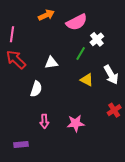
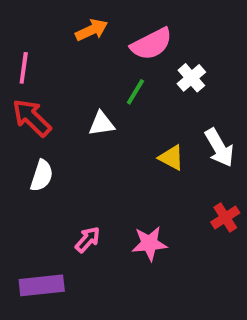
green line: (81, 54) -> (135, 92), moved
white semicircle: (36, 89) -> (42, 176), moved
pink arrow: (44, 121) -> (88, 239), turned -136
purple rectangle: (21, 145) -> (42, 285), size x1.5

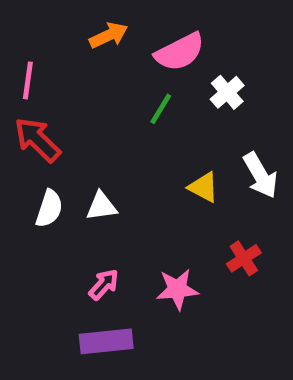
white triangle: (102, 124) -> (101, 206), moved
red cross: (225, 218) -> (244, 258), moved
purple rectangle: (42, 285) -> (106, 341), moved

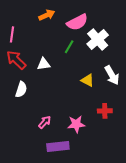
white cross: (227, 92) -> (98, 40), size x1.5
white triangle: (101, 206) -> (44, 64), moved
red cross: (244, 258) -> (105, 111), turned 32
purple rectangle: (106, 341) -> (58, 147), moved

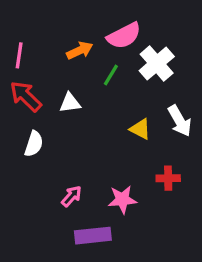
orange arrow: (47, 15) -> (80, 50), moved

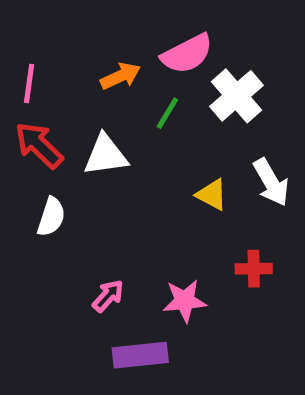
white triangle: (70, 103) -> (106, 155), size x1.4

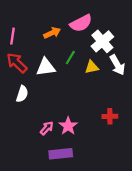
green line: (167, 113) -> (70, 57), moved
white arrow: (271, 182) -> (117, 65), moved
yellow triangle: (212, 195) -> (92, 67), moved, turned -40
pink star: (185, 301) -> (68, 126), moved, turned -30

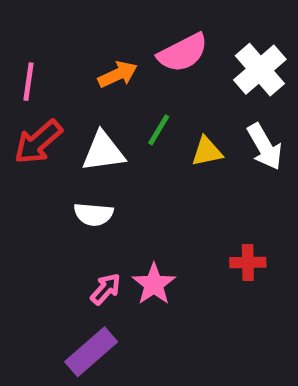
white cross: (102, 41) -> (260, 70), moved
red arrow: (17, 63) -> (38, 142), turned -85
white semicircle: (22, 94) -> (94, 214), moved, turned 77
purple rectangle: (61, 154) -> (91, 352), moved, turned -35

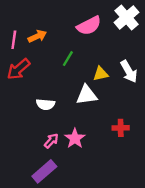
white cross: (260, 70) -> (127, 17), moved
orange arrow: (118, 74) -> (37, 36), moved
green line: (159, 130) -> (68, 59), moved
white triangle: (103, 152) -> (87, 95), moved

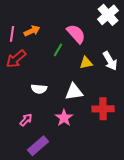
pink semicircle: (89, 26) -> (76, 34), moved, turned -105
white triangle: (87, 95) -> (74, 92), moved
red cross: (121, 128) -> (103, 109), size x1.5
pink arrow: (51, 141) -> (26, 120), moved

